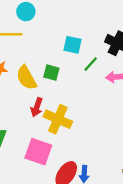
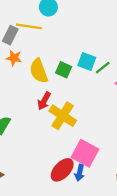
cyan square: (73, 45) -> (87, 61), moved
pink square: (38, 152) -> (85, 153), moved

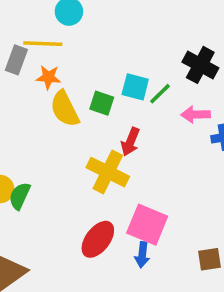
orange star: (14, 58) -> (48, 77), moved
red arrow: (44, 101) -> (130, 142), moved
red ellipse: (62, 170) -> (98, 239), moved

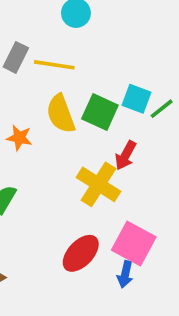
yellow line: (43, 44) -> (54, 65), moved
orange star: (48, 77) -> (19, 138), moved
green square: (102, 103) -> (100, 112), size x1.4

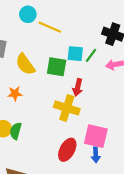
yellow line: (54, 65) -> (50, 27), moved, turned 30
yellow semicircle: (61, 114) -> (25, 64), moved

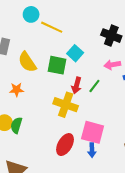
cyan square: (75, 54) -> (75, 53), turned 35
green line: (91, 55) -> (94, 86), moved

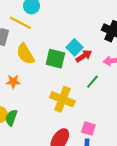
yellow line: (52, 27) -> (20, 23), moved
red arrow: (77, 85) -> (84, 56), moved, turned -140
pink square: (93, 132) -> (88, 129), size x0.6

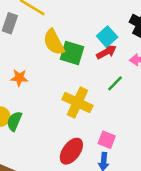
cyan square: (74, 47) -> (107, 37), moved
yellow semicircle: (25, 54) -> (54, 42), moved

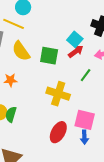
yellow semicircle: (54, 42) -> (21, 51), moved
pink square: (107, 140) -> (85, 120), size x1.5

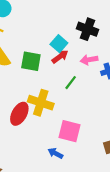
red ellipse: (58, 132) -> (19, 114), moved
blue arrow: (84, 137) -> (55, 153), moved, turned 120

